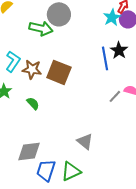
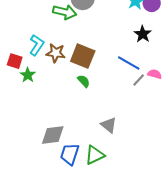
blue line: (105, 58) -> (129, 63), moved, turned -50
green semicircle: (33, 103) -> (84, 81), moved

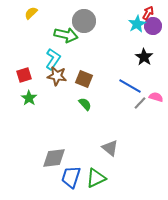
cyan L-shape: (37, 45) -> (53, 59), moved
brown square: (83, 56) -> (84, 79), size x0.7
red square: (15, 61) -> (24, 75), moved, turned -35

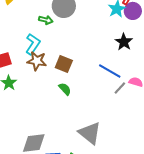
green arrow: (66, 35) -> (46, 20), size x0.6
gray triangle: (110, 148) -> (90, 133), size x1.4

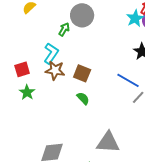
green arrow: (46, 20) -> (64, 29), turned -72
gray triangle: (90, 133) -> (108, 142), turned -35

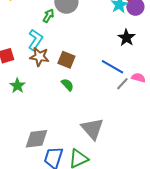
green star: (27, 92) -> (17, 86), moved
gray triangle: (108, 142) -> (92, 129), turned 45

